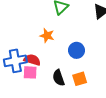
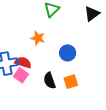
pink square: (30, 72) -> (21, 75), turned 32

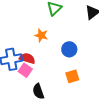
black semicircle: (50, 81) -> (38, 91), moved

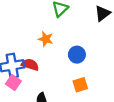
pink square: (25, 70) -> (13, 82), moved

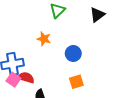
red semicircle: (30, 65) -> (26, 78), moved

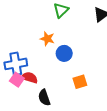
blue circle: (73, 53) -> (64, 53), moved

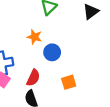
red semicircle: (29, 78) -> (33, 78), moved, turned 98

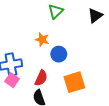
orange square: (69, 82) -> (74, 82), size x1.5

